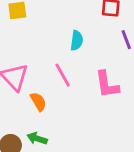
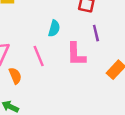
pink L-shape: (107, 84) -> (76, 54), moved

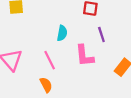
orange semicircle: (15, 76) -> (46, 85), moved

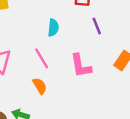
pink L-shape: (84, 56) -> (81, 66), moved

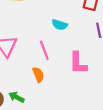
cyan semicircle: (53, 28) -> (60, 25), turned 91

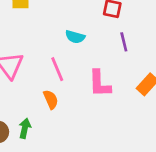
green arrow: (17, 97) -> (25, 128), turned 77

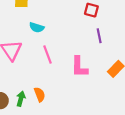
cyan semicircle: (75, 37) -> (37, 27), moved
orange semicircle: (51, 99) -> (40, 94), moved

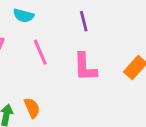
purple line: (99, 36) -> (84, 21), moved

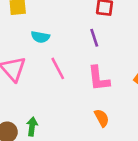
orange semicircle: (32, 108) -> (102, 118), moved

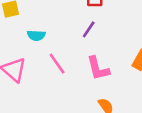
purple line: (94, 38) -> (89, 29), turned 60

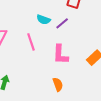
cyan semicircle: (36, 35) -> (44, 20), moved

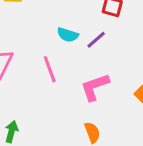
pink L-shape: (60, 55) -> (95, 87), turned 70

